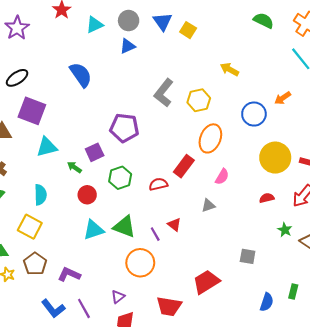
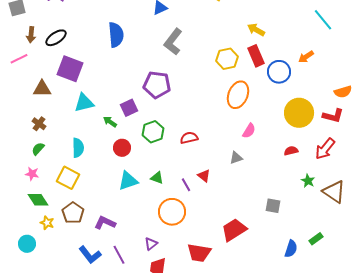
blue semicircle: (81, 75) -> (116, 35), turned 30
gray L-shape: (164, 93) -> (173, 42), moved
red rectangle: (184, 166) -> (256, 56), moved, turned -60
green triangle: (124, 227) -> (157, 178), size x0.6
green rectangle: (293, 291) -> (316, 239), turned 40

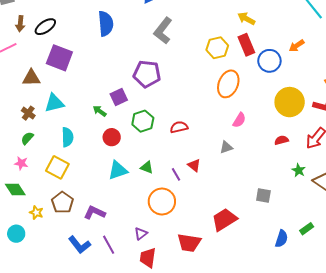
cyan triangle: (84, 103) -> (54, 103), moved
green diamond: (38, 200) -> (15, 189), moved

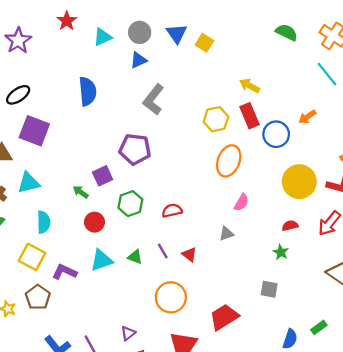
green star: (299, 170) -> (281, 252), moved
purple line: (176, 174) -> (163, 251), moved
orange circle: (162, 202) -> (171, 297), moved
purple L-shape: (95, 213) -> (64, 272), moved

